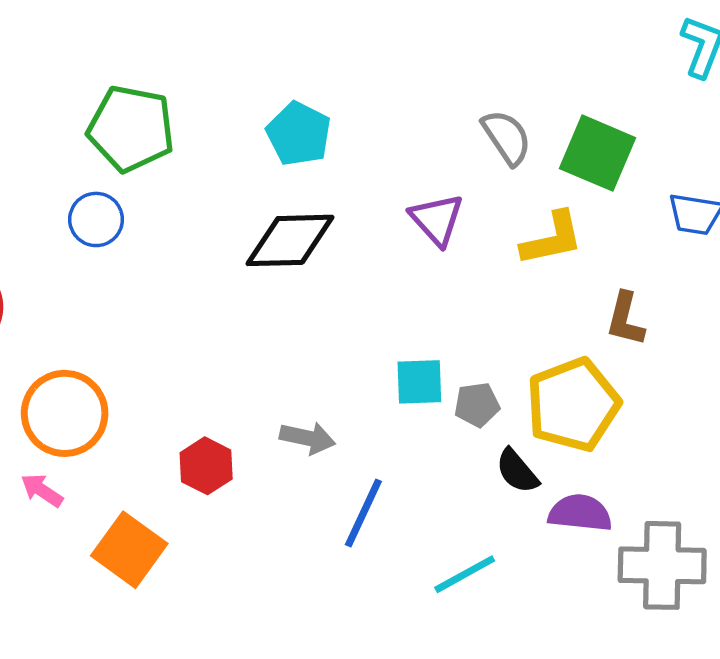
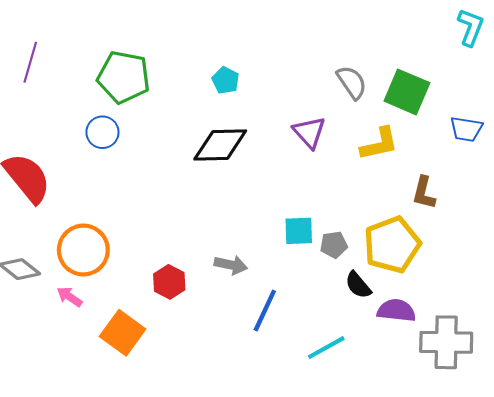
cyan pentagon: (299, 134) -> (226, 80), size x0.7

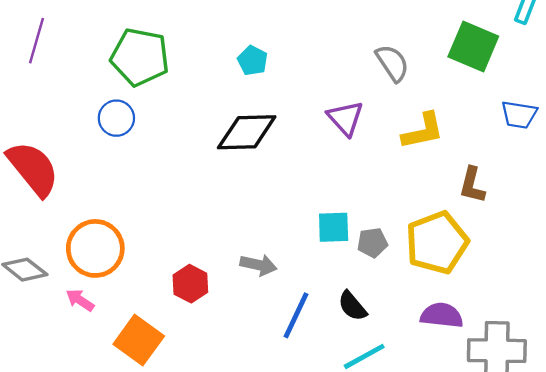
green square: (407, 92) -> (473, 47), moved
black semicircle: (358, 285) -> (352, 306), moved

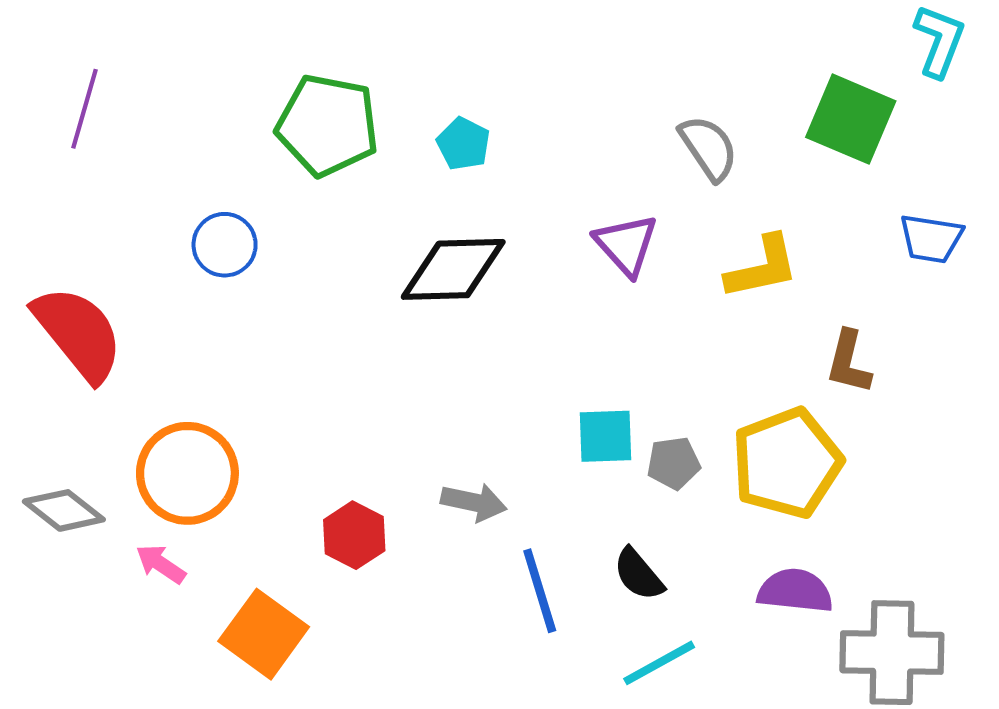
green pentagon: (140, 57) -> (328, 125), moved
blue line: (296, 315) -> (540, 591), turned -42

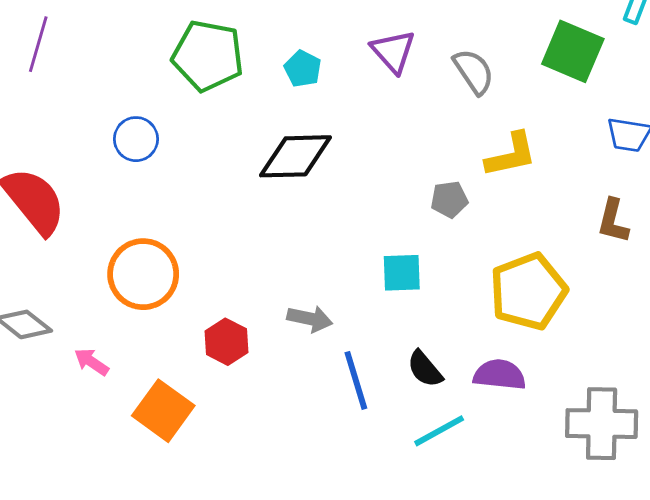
purple triangle: (626, 245) -> (393, 51), moved
brown L-shape: (849, 362) -> (613, 221), moved
gray pentagon: (674, 463) -> (449, 199), moved
orange circle: (187, 473) -> (143, 274), moved
purple semicircle: (795, 591) -> (500, 375), moved

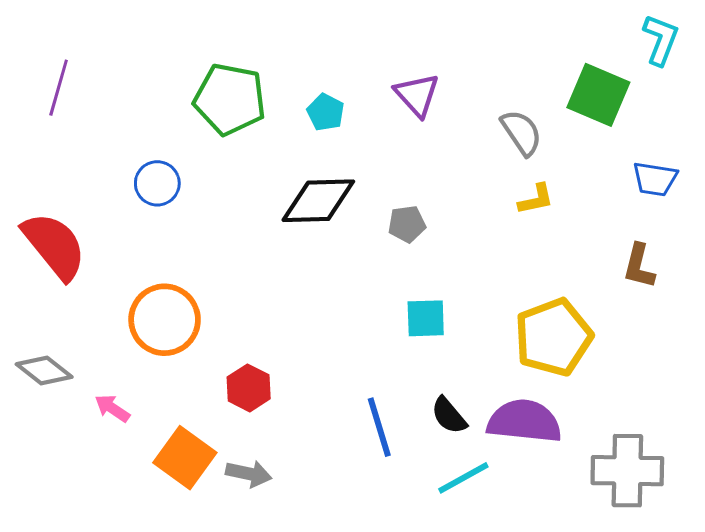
gray semicircle: (474, 72) -> (521, 133), moved
yellow L-shape: (511, 155) -> (536, 199), size x0.7
gray pentagon: (449, 199) -> (407, 224), moved
gray arrow: (310, 319) -> (249, 474), moved
purple semicircle: (500, 375) -> (524, 421), size x1.4

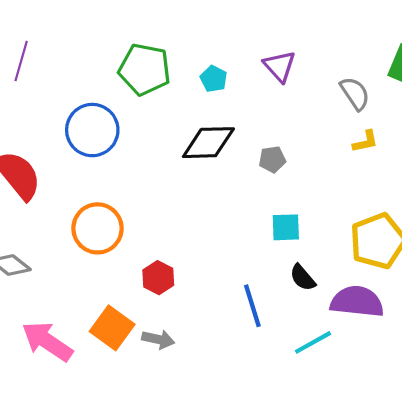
blue circle: (157, 183) -> (92, 130), size x1.6
pink arrow: (112, 408) -> (47, 341), moved, size x2.0
black semicircle: (449, 416) -> (303, 278), moved

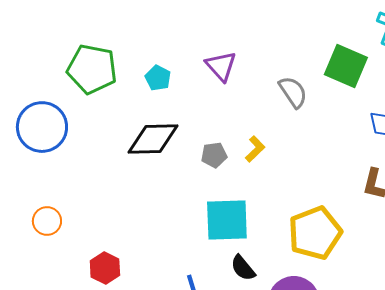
yellow L-shape: (365, 142) -> (255, 149), moved, turned -32
cyan square: (286, 227) -> (227, 220), size x1.6
orange circle: (98, 228) -> (47, 221), size x0.6

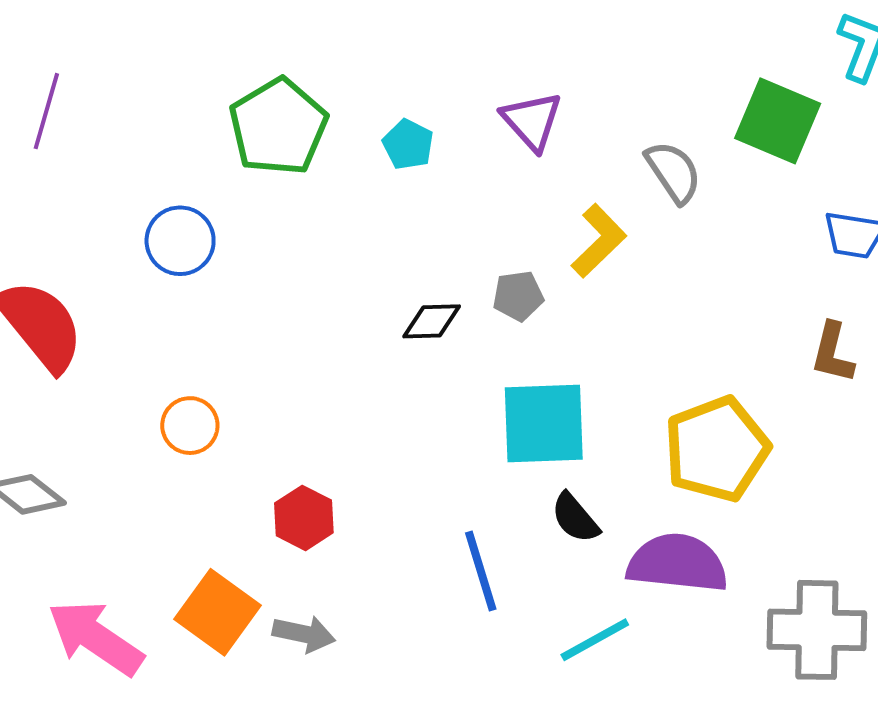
green pentagon: (92, 69) -> (278, 127), turned 30
blue circle: (42, 127) -> (180, 241), size x0.7
black diamond: (153, 139) -> (432, 321), moved, size x0.6
yellow L-shape: (255, 149) -> (599, 241), moved, size x1.4

